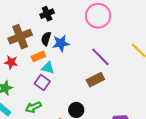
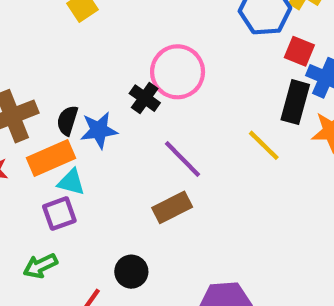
black cross: (47, 14) -> (145, 98), moved, turned -32
orange rectangle: (38, 56) -> (51, 158), size x1.5
purple square: (42, 83) -> (59, 214), turned 35

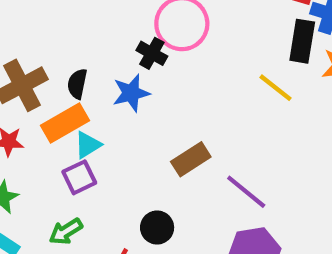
blue star: (99, 130) -> (131, 93), moved
purple line: (183, 159) -> (246, 192), moved
cyan triangle: (71, 182) -> (88, 145), turned -40

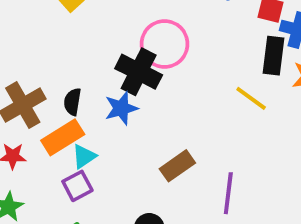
black cross: (152, 53) -> (139, 72), size x1.6
purple line: (246, 192) -> (228, 193), turned 60

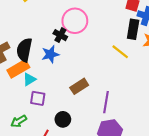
black cross: (139, 72) -> (60, 35), size x0.6
black semicircle: (72, 102) -> (24, 50), size x1.6
purple square: (77, 186) -> (38, 98), moved, turned 35

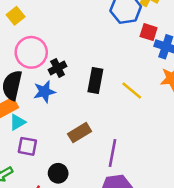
pink circle: (75, 21) -> (31, 52), moved
black rectangle: (133, 29) -> (95, 80), moved
black cross: (60, 35) -> (58, 68), turned 32

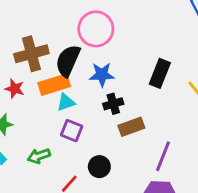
black cross: (58, 68) -> (113, 104), moved

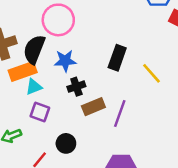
purple line: (163, 156) -> (120, 114), moved

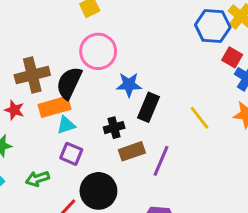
black rectangle: (117, 58) -> (148, 107), moved
blue star: (65, 61) -> (129, 85), moved
black circle: (66, 143) -> (98, 191), size x1.6

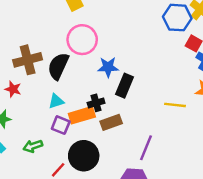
orange rectangle: (55, 107) -> (82, 115), moved
yellow line: (199, 118) -> (175, 105), moved, turned -45
purple line: (161, 161) -> (146, 148), moved

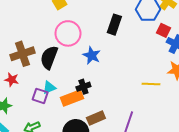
blue star: (108, 67) -> (92, 55), turned 30
black rectangle: (125, 86) -> (114, 25), moved
brown rectangle: (111, 122) -> (96, 118), moved
purple square: (61, 125) -> (40, 96), moved

